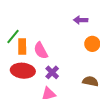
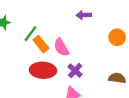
purple arrow: (81, 20) -> (84, 15), moved
orange rectangle: (22, 47) -> (41, 44), turned -35

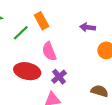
purple arrow: (84, 15) -> (88, 27), moved
orange rectangle: (41, 44) -> (42, 21), moved

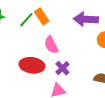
purple arrow: (88, 27) -> (86, 19), size x1.6
green line: (21, 33) -> (26, 20), moved

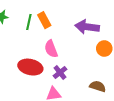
green line: (26, 20) -> (29, 22), turned -35

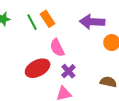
green line: (29, 22) -> (32, 22), turned -35
red ellipse: (30, 67) -> (38, 68), turned -35

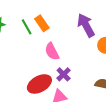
purple arrow: (92, 22) -> (86, 25), turned 60
red ellipse: (38, 68) -> (39, 84), moved

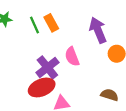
pink semicircle: (52, 51) -> (72, 57), moved
purple cross: (64, 74) -> (47, 67), moved, size x1.5

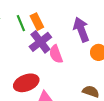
purple cross: (47, 67) -> (40, 42), moved

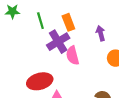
orange rectangle: (37, 22) -> (68, 22), moved
purple arrow: (81, 29) -> (101, 33), size x0.6

